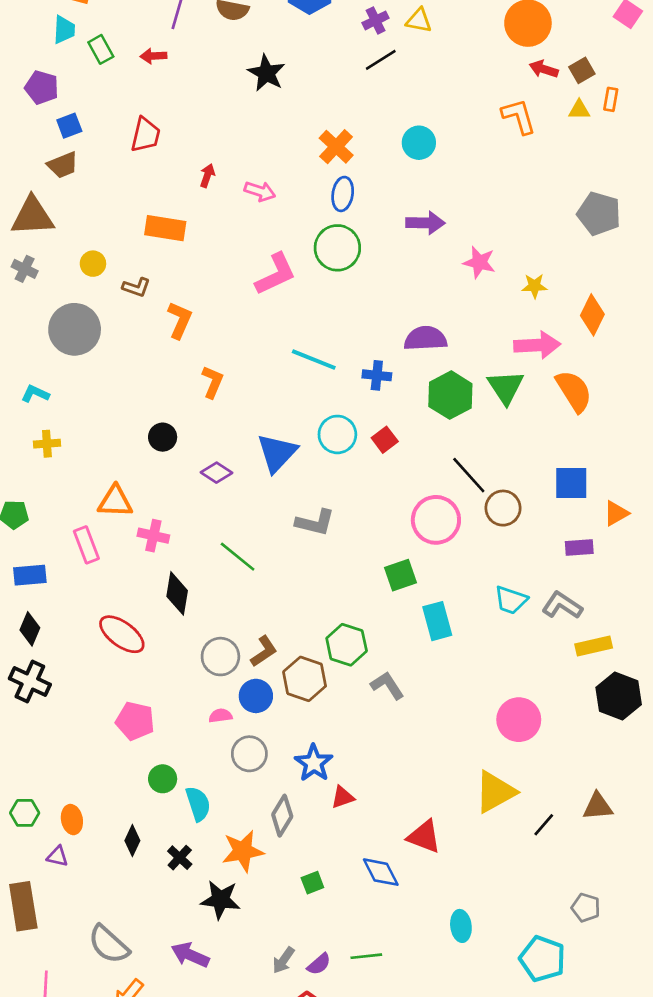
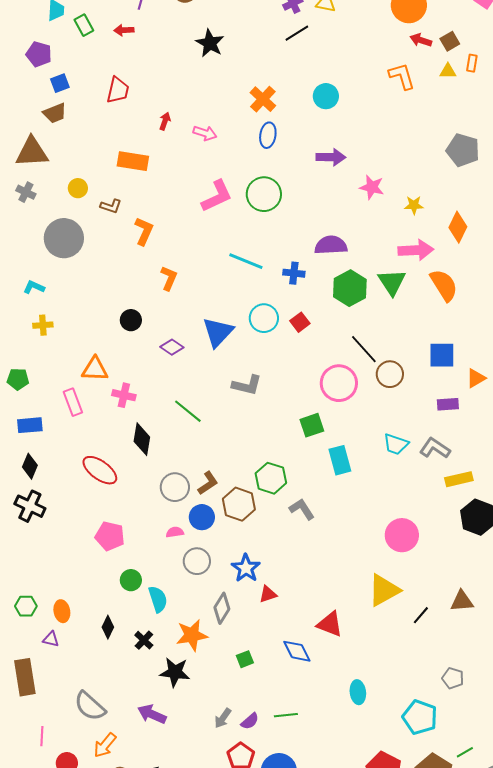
green circle: (337, 248) -> (264, 194), moved

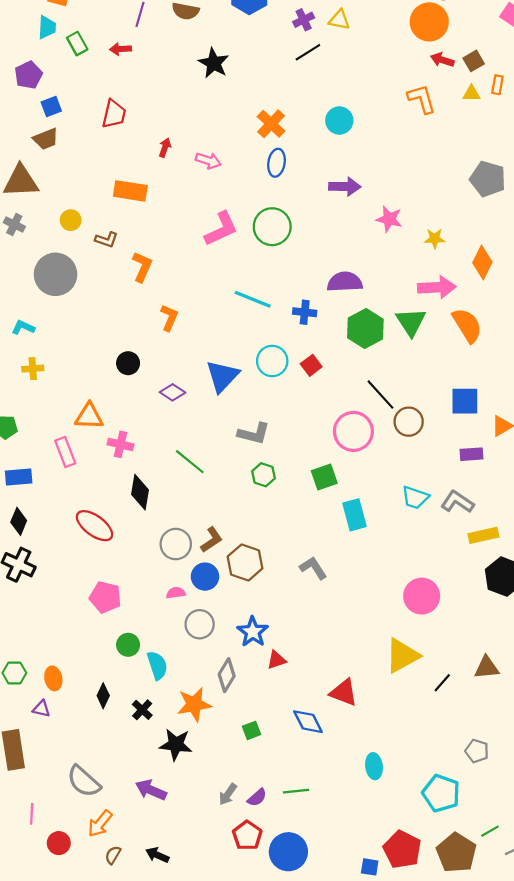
purple pentagon: (39, 54) -> (28, 75), turned 30
green hexagon: (271, 478) -> (263, 475), moved, size x0.7

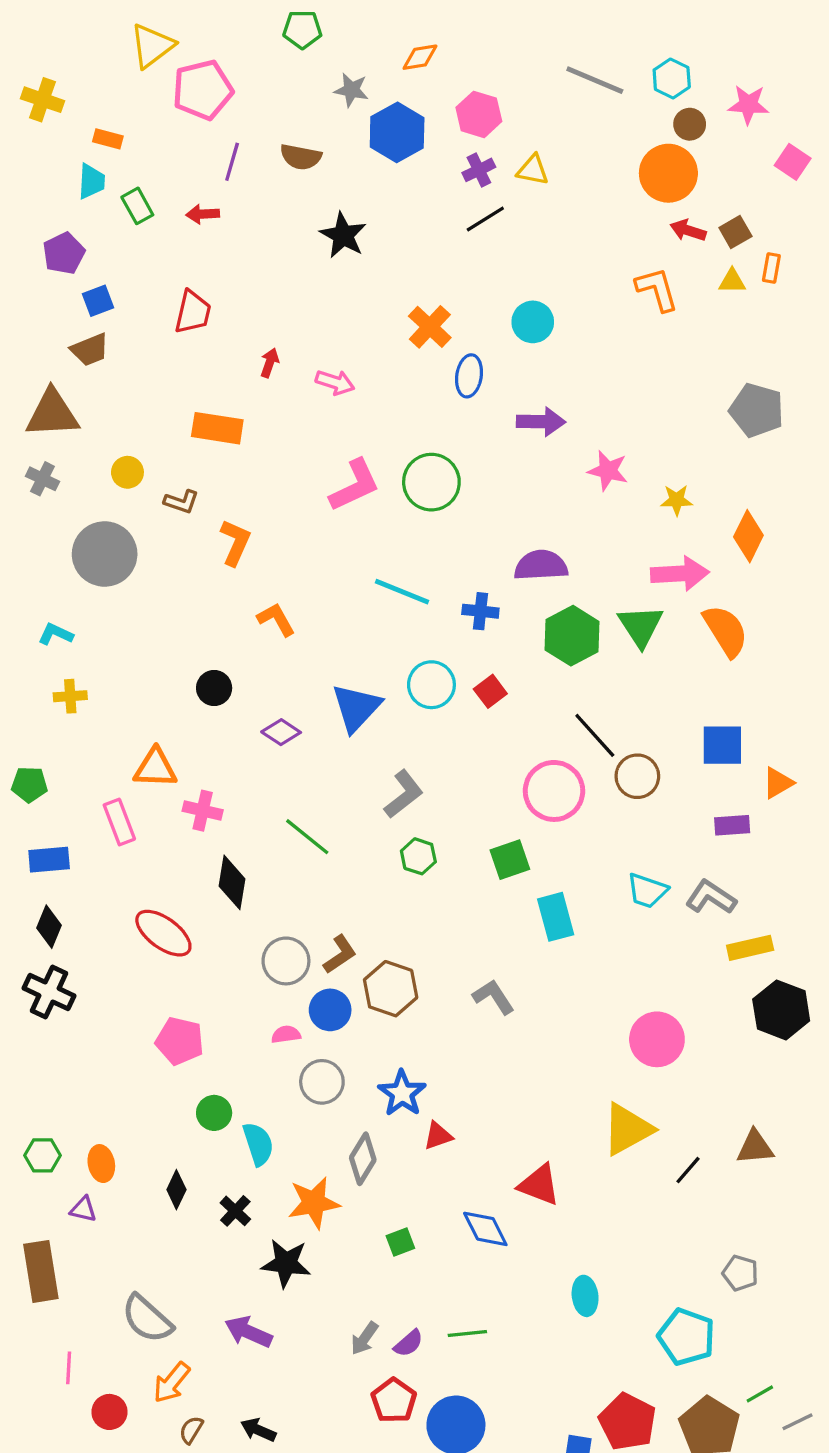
blue ellipse: (276, 163) -> (469, 376), moved
orange L-shape: (169, 318) -> (276, 619), turned -52
gray L-shape: (254, 434) -> (404, 794), turned -52

